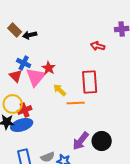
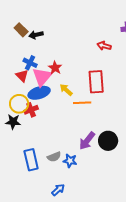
blue ellipse: (22, 125) -> (39, 93), moved

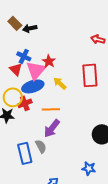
orange line: (82, 103) -> (51, 109), moved
purple arrow: (87, 141) -> (52, 128), moved
gray semicircle: (54, 157) -> (41, 146), moved, turned -96
blue star: (70, 161) -> (89, 168), moved

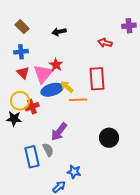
black arrow: (30, 28) -> (59, 32), moved
blue cross: (24, 56) -> (21, 52), moved, turned -32
blue ellipse: (33, 86) -> (52, 90), moved
orange line: (51, 109) -> (78, 100), moved
blue star: (89, 168) -> (74, 172), moved

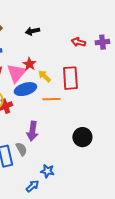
purple cross: (129, 26) -> (102, 42), moved
yellow arrow: (67, 87) -> (44, 76), moved
purple arrow: (59, 132) -> (32, 131), turned -30

